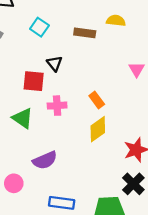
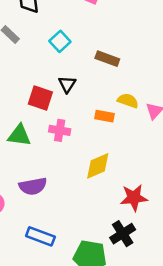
yellow semicircle: (116, 21) -> (128, 101), moved
orange rectangle: (97, 100) -> (105, 116), moved, turned -56
green triangle: (23, 118) -> (19, 135), turned -40

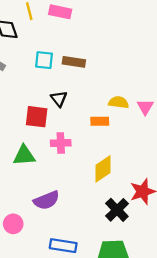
cyan square: (60, 41) -> (44, 60), turned -30
brown rectangle: (107, 59) -> (74, 62), moved
black cross: (123, 234) -> (117, 210), moved

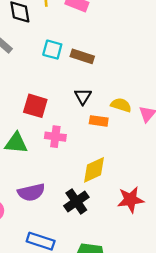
black triangle: (59, 99) -> (83, 96), moved
black cross: (117, 210) -> (76, 201), moved

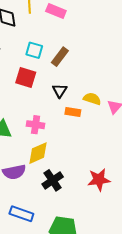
brown rectangle: (82, 56) -> (60, 57), turned -72
red square: (35, 106) -> (26, 78), moved
yellow diamond: (94, 170) -> (38, 153), moved

